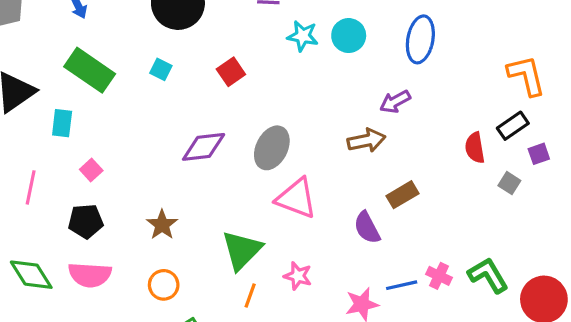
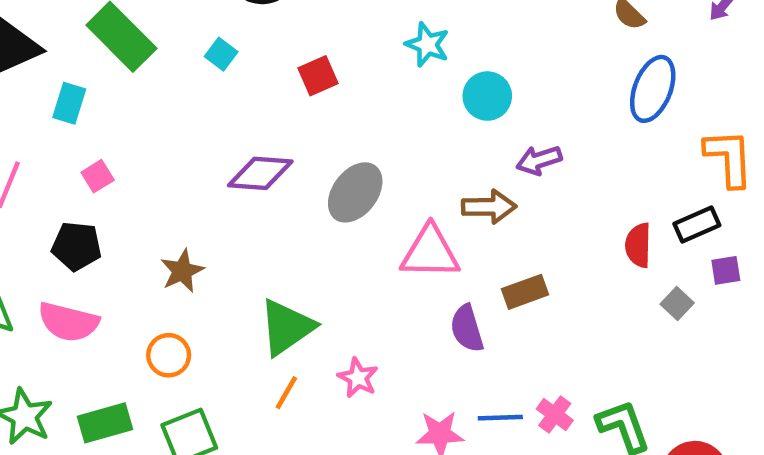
cyan circle: (349, 36) -> (487, 96), moved
blue ellipse: (420, 39) -> (653, 89), moved
pink triangle: (296, 198) -> (430, 252), moved, turned -30

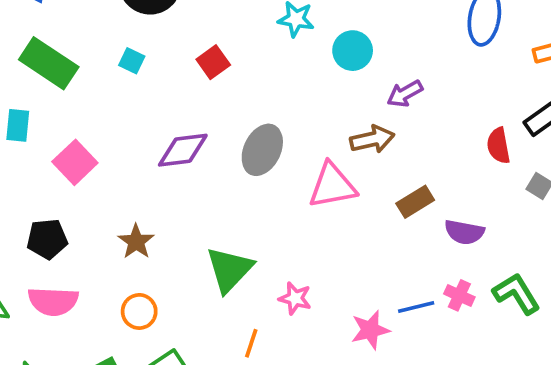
pink square: (98, 176) -> (75, 162), moved, size x1.6
purple semicircle: (467, 328) -> (464, 232), moved, turned -51
orange line: (286, 393) -> (251, 343), moved

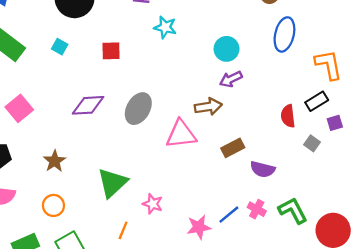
cyan circle: (353, 51) -> (227, 49), moved
red square: (213, 62) -> (111, 51), turned 30
blue line: (416, 307) -> (229, 215), turned -30

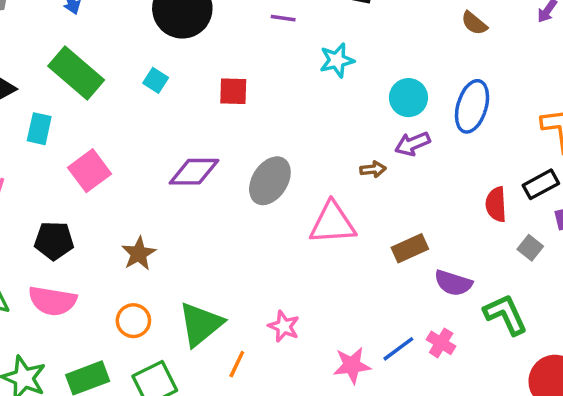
cyan star: (165, 27) -> (337, 60), moved, turned -30
blue ellipse: (284, 34) -> (472, 106), moved
brown arrow: (208, 107) -> (373, 169), moved, size x0.6
green triangle: (112, 183) -> (201, 324), moved
green L-shape: (293, 210) -> (506, 314), moved

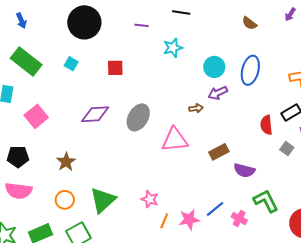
green L-shape: (506, 314) -> (266, 201), moved
pink cross: (441, 343) -> (239, 218), moved
orange line: (237, 364) -> (164, 221), moved

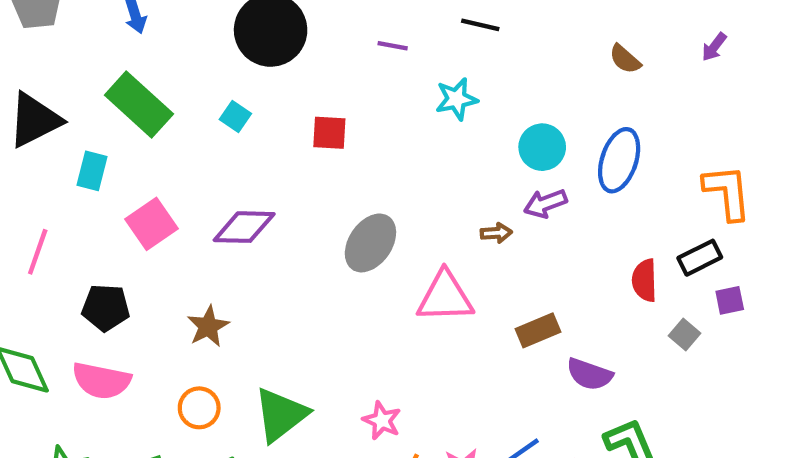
purple diamond: (95, 114) -> (244, 227), moved

